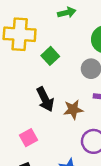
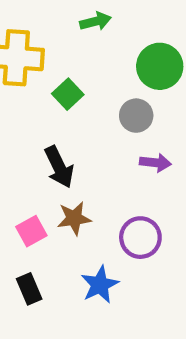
brown star: (73, 110) -> (74, 218), moved

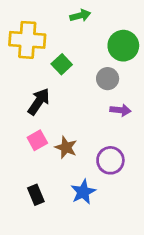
black arrow: (59, 167) -> (39, 102), moved, turned -120
brown star: (74, 218) -> (66, 147), turned 30
pink square: (31, 231) -> (37, 140), moved

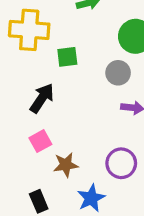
green square: (62, 64) -> (67, 57), turned 36
brown star: (66, 147) -> (66, 165), moved, turned -30

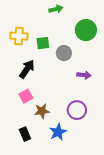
yellow cross: (29, 30) -> (19, 36), moved, size x0.7
gray circle: (118, 73) -> (64, 53), moved

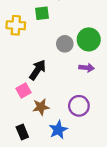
green circle: (86, 30) -> (89, 39), moved
green square: (43, 43) -> (42, 13), moved
black arrow: (27, 69) -> (38, 70), moved

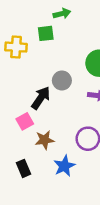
gray circle: (65, 44) -> (62, 80), moved

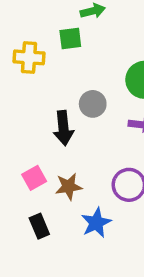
black arrow: (41, 98) -> (63, 128), turned 140
pink square: (25, 121) -> (34, 178), moved

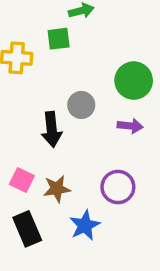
pink square: (34, 178) -> (22, 180), turned -35
black rectangle: (39, 226) -> (27, 229), size x1.4

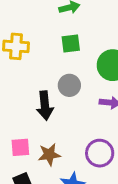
green square: (59, 39) -> (71, 44), moved
pink square: (22, 180) -> (20, 147), turned -30

